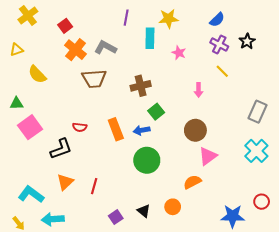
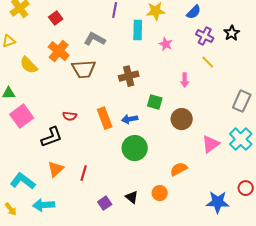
blue semicircle: (217, 20) -> (194, 12), moved
orange cross: (75, 50) -> (59, 51), moved
green square: (156, 112) -> (155, 102), moved, turned -35
pink triangle: (208, 156) -> (211, 144), moved

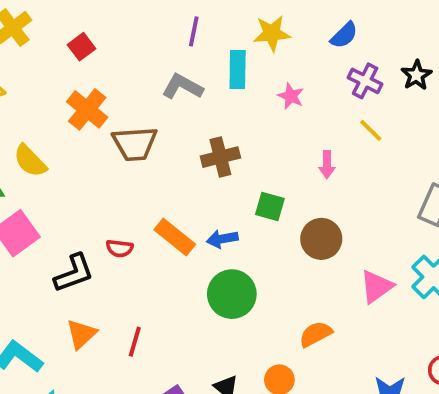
gray L-shape: (95, 39) -> (182, 87), moved
yellow semicircle: (29, 65) -> (30, 161), moved
red semicircle: (70, 116) -> (120, 248), moved
orange rectangle: (105, 118) -> (175, 237), turned -30

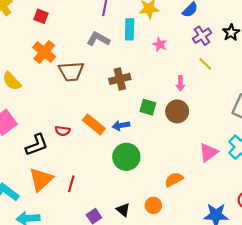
red square: (81, 47) -> (41, 16), turned -32
purple cross: (365, 81) -> (202, 36), turned 30
brown circle: (321, 239) -> (177, 111), moved
orange triangle: (81, 334) -> (41, 179), size x1.4

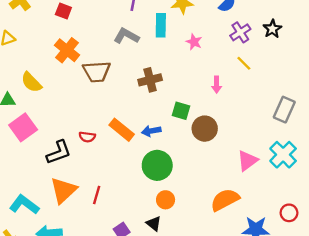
brown circle: (177, 111) -> (205, 129), moved
orange semicircle: (174, 179) -> (225, 200), moved, size x1.4
orange circle: (153, 205) -> (166, 200), moved

